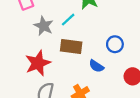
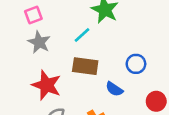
gray star: (44, 26) -> (39, 42), moved
red star: (38, 63) -> (46, 85), turned -30

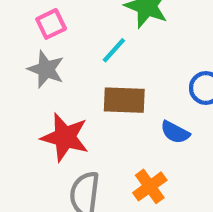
pink square: (33, 15) -> (51, 24), moved

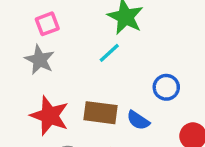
cyan line: (114, 50) -> (109, 53), moved
brown rectangle: (124, 100) -> (100, 113), moved

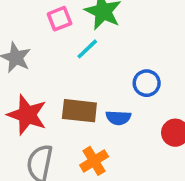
pink square: (47, 24) -> (60, 19), moved
blue semicircle: (138, 120) -> (118, 118), turned -30

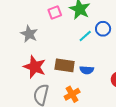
cyan line: (87, 49) -> (85, 36), moved
blue circle: (147, 83) -> (103, 29), moved

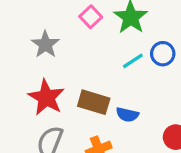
pink square: (55, 13) -> (91, 17), turned -32

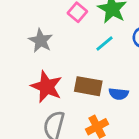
cyan line: (133, 61) -> (104, 43), moved

